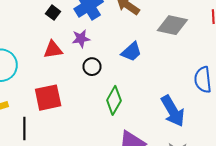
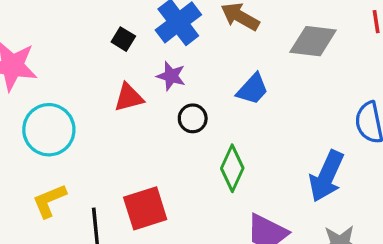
purple star: (81, 39) -> (171, 76), turned 30
red square: (48, 98) -> (145, 208), moved
blue arrow: (173, 111) -> (326, 176), turned 60

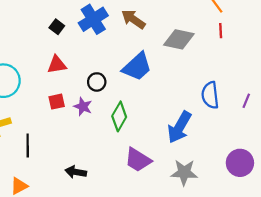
purple star: (171, 76) -> (83, 107), moved
blue trapezoid: (253, 89) -> (137, 67), size x1.4
red square: (145, 208) -> (57, 102), moved, size x0.6

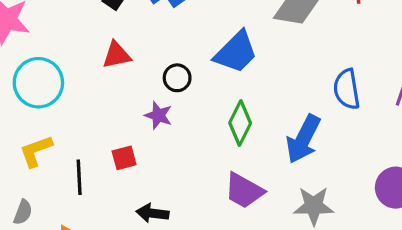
red square: (57, 102) -> (124, 158), moved
green diamond: (119, 116) -> (240, 123), moved

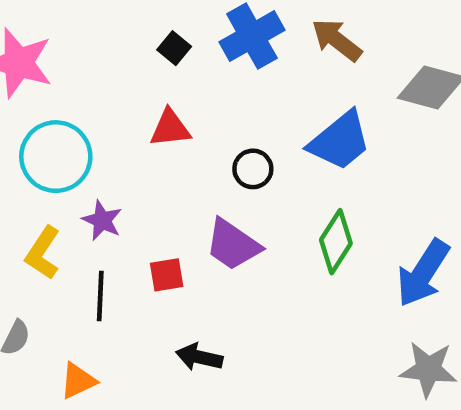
purple star: (158, 115) -> (102, 220), moved
yellow L-shape: (36, 151) -> (43, 253), turned -42
purple trapezoid: (244, 191) -> (233, 245), moved

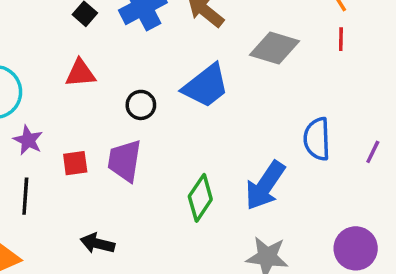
green diamond: (336, 242) -> (200, 198), moved
purple trapezoid: (233, 245) -> (125, 161), turned 63
red square: (167, 275) -> (75, 163), moved

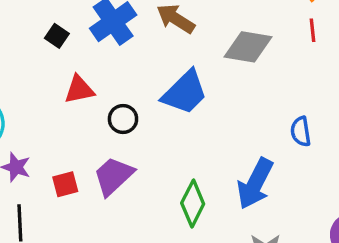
red triangle: (80, 73) -> (79, 90), moved
blue semicircle: (317, 139) -> (301, 131), size x0.7
purple trapezoid: (125, 161) -> (114, 176), turned 45

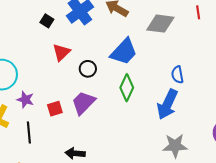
red triangle: (79, 90) -> (61, 52), turned -30
blue semicircle: (301, 131) -> (177, 75), moved
green diamond: (193, 204) -> (127, 88), moved

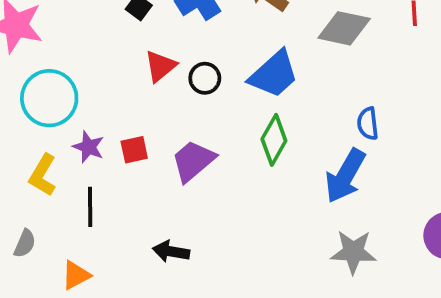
black circle: (88, 69) -> (205, 78), moved
red square: (55, 109) -> (134, 150), moved

